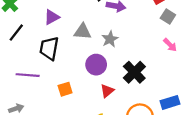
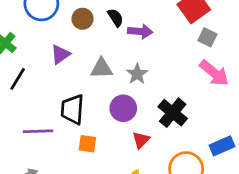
pink arrow: (170, 45) -> (214, 73), size x1.6
black trapezoid: (49, 48) -> (72, 109), moved
orange square: (65, 89) -> (87, 144), turned 32

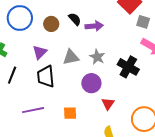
black trapezoid: (72, 109) -> (46, 77), moved
black cross: (173, 113) -> (128, 67), moved

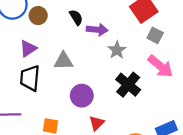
brown circle: (51, 24) -> (38, 16), moved
gray star: (97, 57) -> (117, 50), moved

